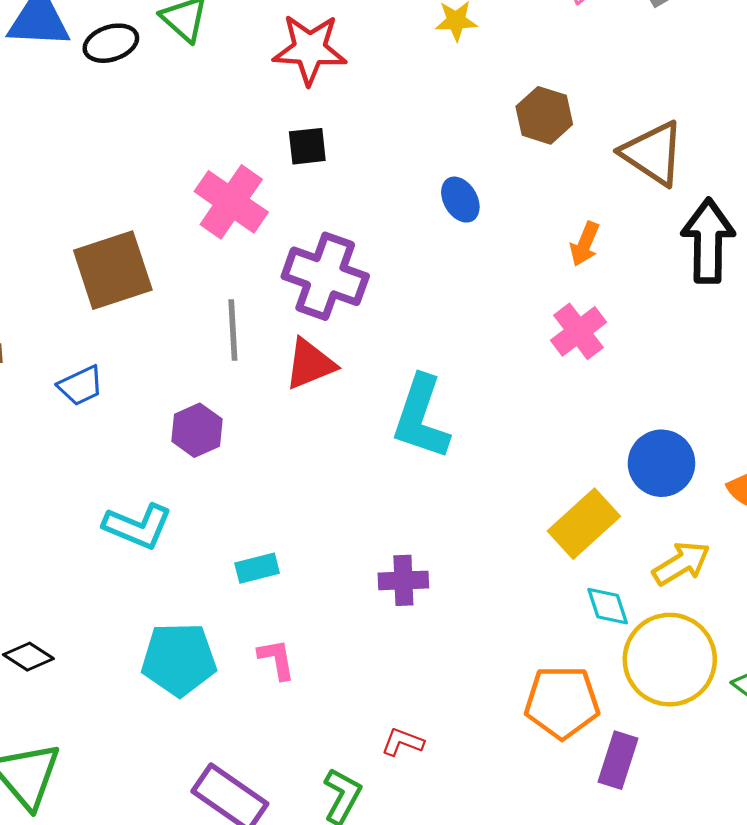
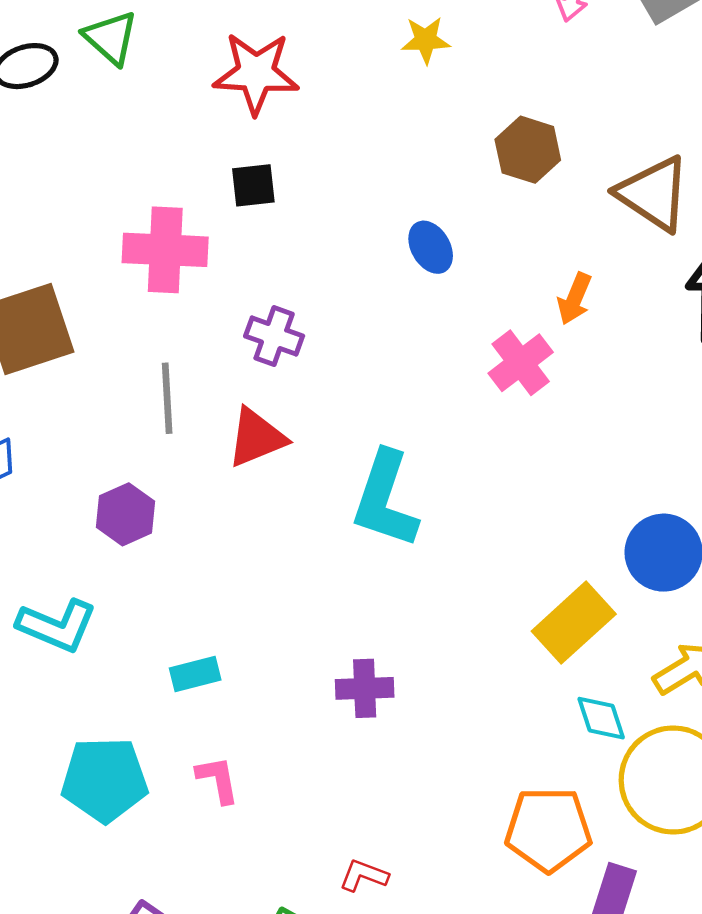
pink cross: (231, 202) -> (165, 250), turned -32
purple cross: (325, 276) -> (274, 336), size x0.6
pink cross: (579, 331) -> (521, 363), moved

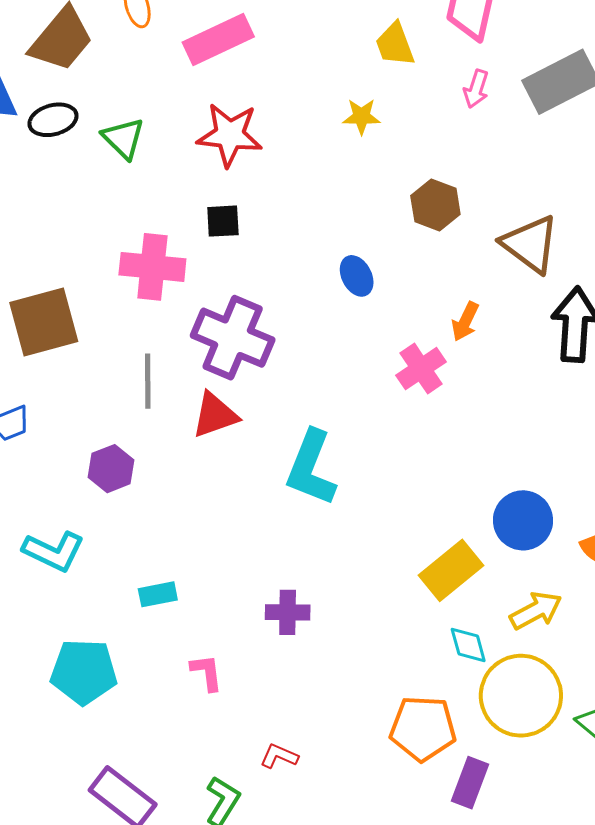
green triangle: (111, 38) -> (123, 138), moved
purple cross: (274, 336) -> (233, 338), size x1.8
pink L-shape: (218, 780) -> (207, 672), moved

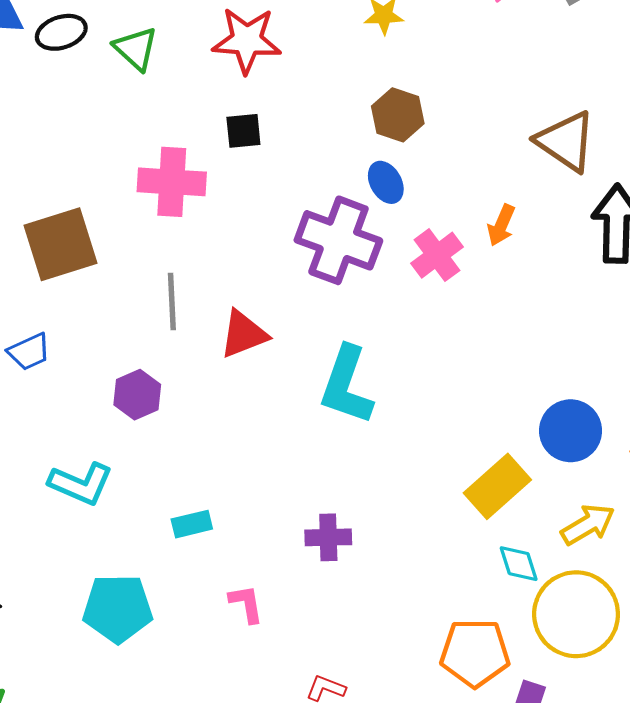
brown hexagon: (435, 205) -> (398, 115), moved
purple cross: (233, 338) -> (338, 240), moved
pink cross: (421, 369) -> (437, 255), moved

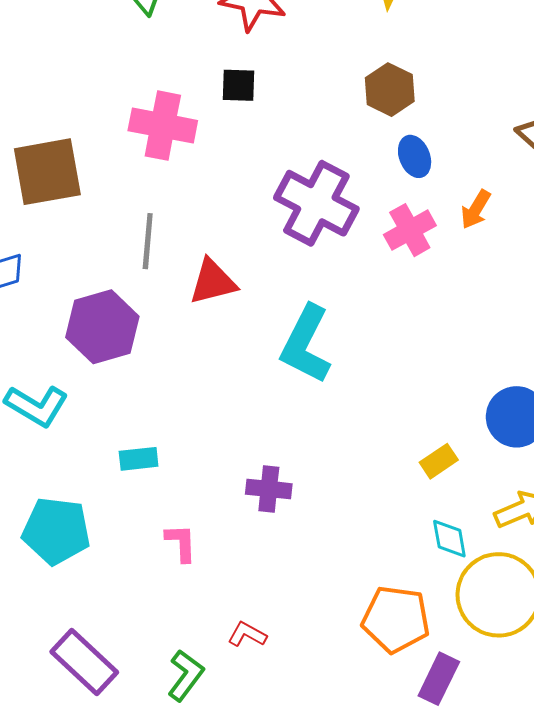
blue ellipse: (386, 182) -> (415, 156), moved
purple hexagon: (137, 395) -> (102, 327), size x1.5
yellow rectangle: (497, 486) -> (439, 461), size x0.6

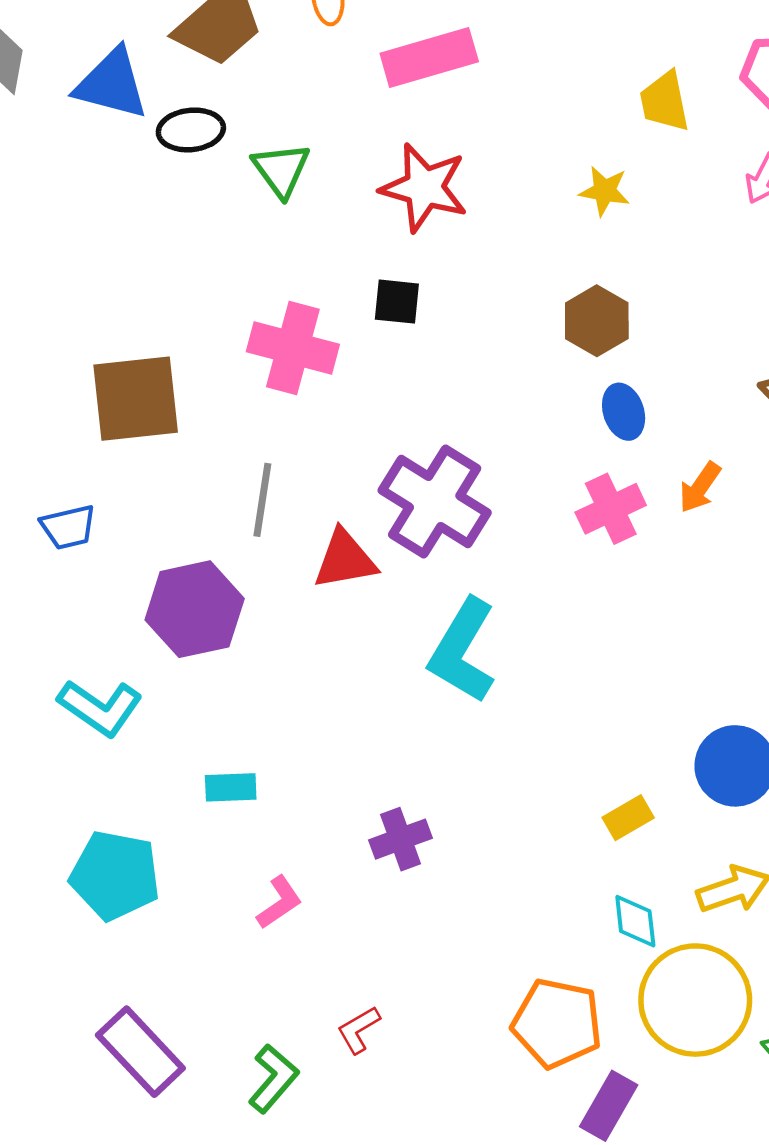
purple cross: (316, 203) -> (435, 501), moved
purple cross: (269, 489) -> (400, 839), turned -30
pink L-shape: (181, 543) -> (279, 902), turned 54
red L-shape: (247, 634) -> (359, 1030), turned -63

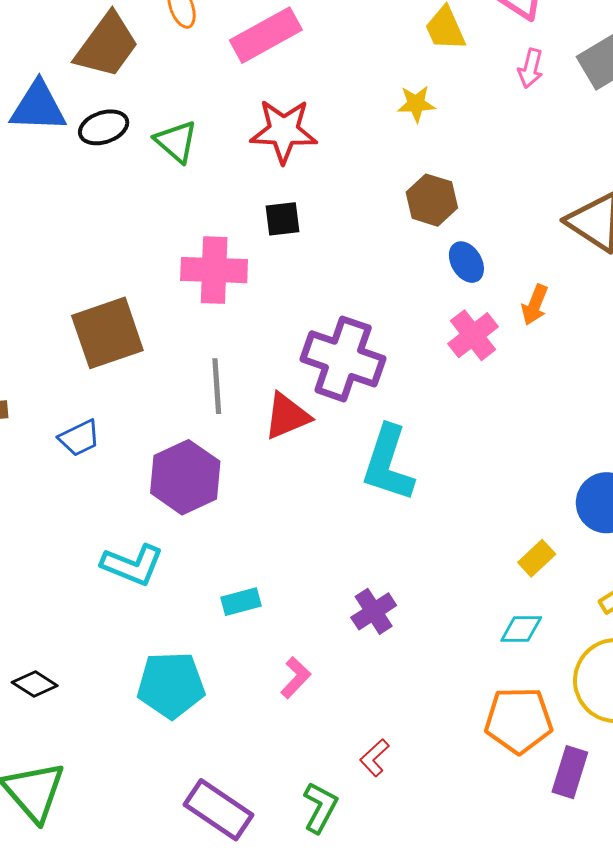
cyan diamond: (635, 921) -> (521, 629), moved, turned -72

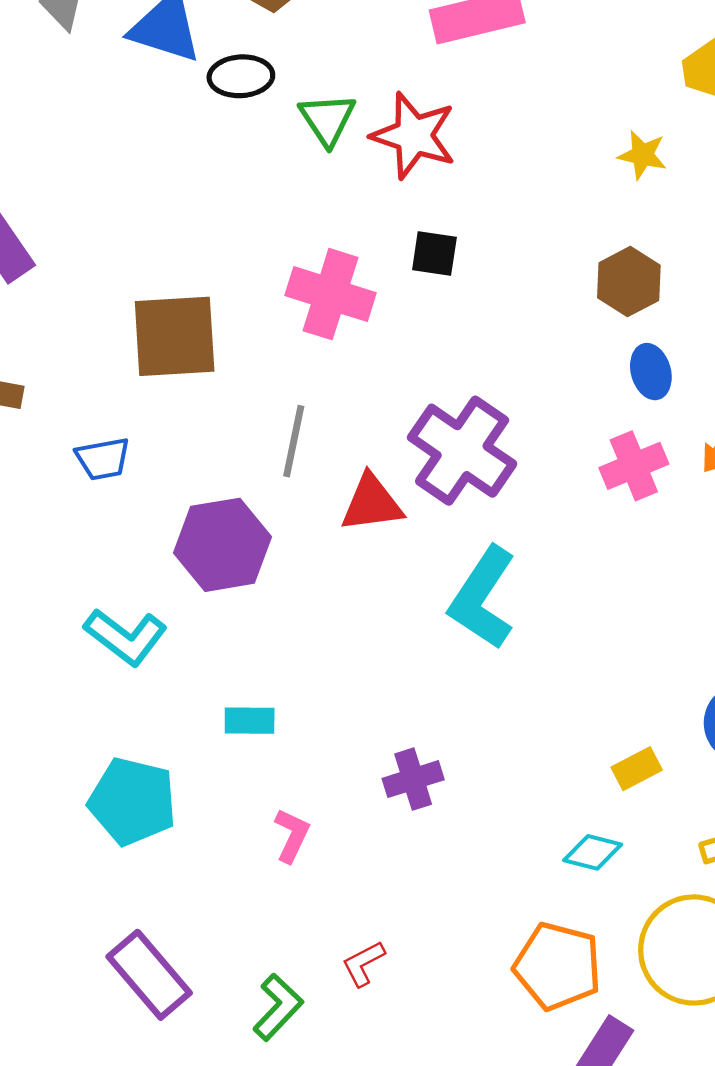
red star: (284, 131) -> (414, 136), moved
pink L-shape: (296, 678) -> (292, 835), turned -33

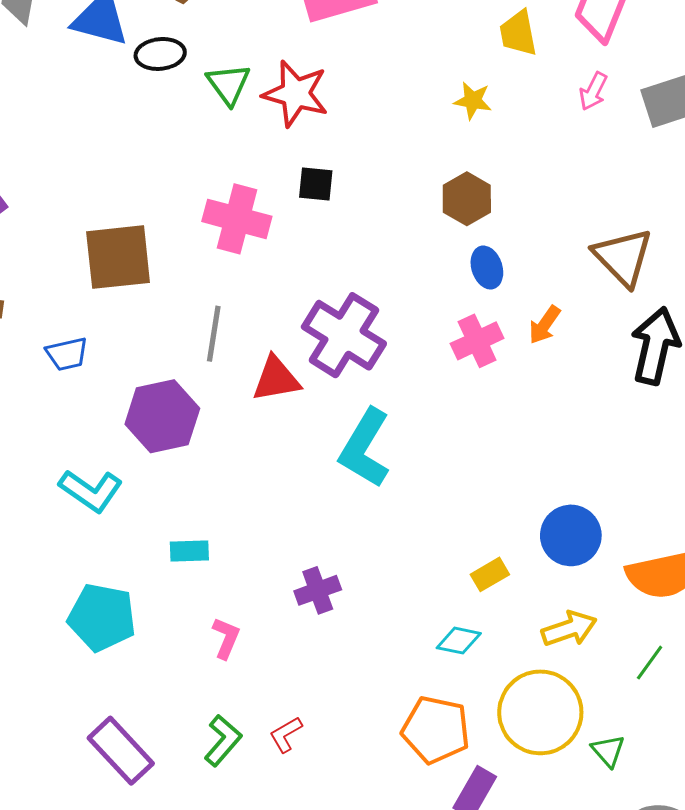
green L-shape: (278, 1007) -> (223, 740), moved

